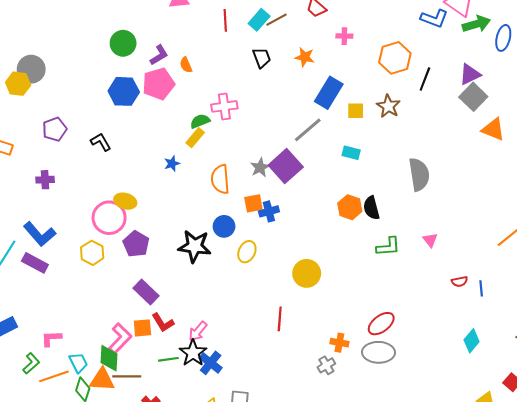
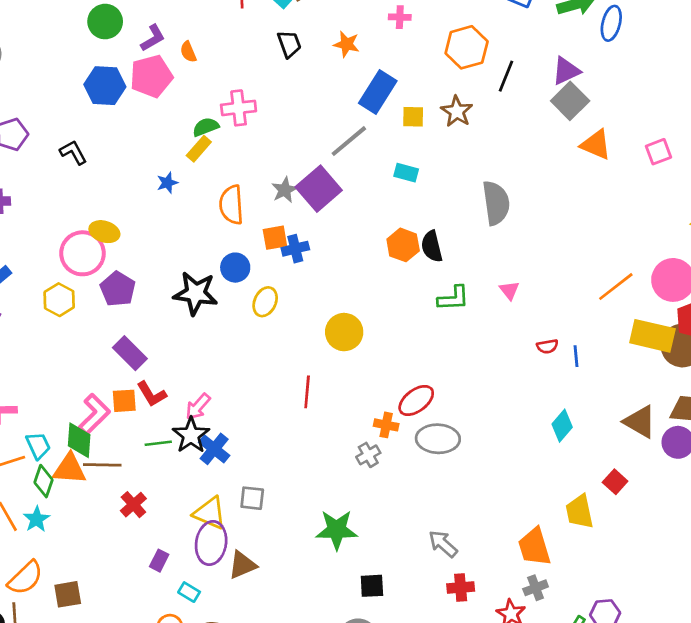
red ellipse: (381, 324) -> (416, 400), moved

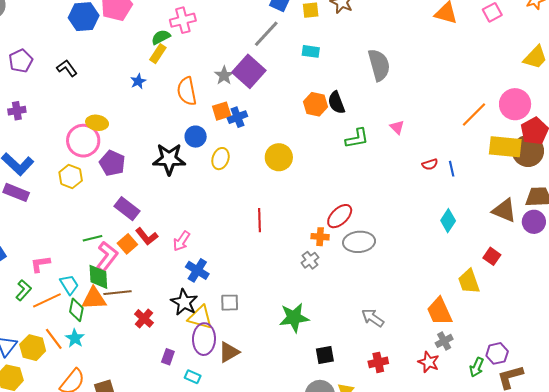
yellow circle: (344, 332) -> (279, 157), moved
orange square: (124, 401) -> (127, 244), turned -30
black star: (191, 435) -> (184, 302), moved
green line: (158, 443) -> (92, 238), moved
red cross: (461, 588) -> (378, 362), moved

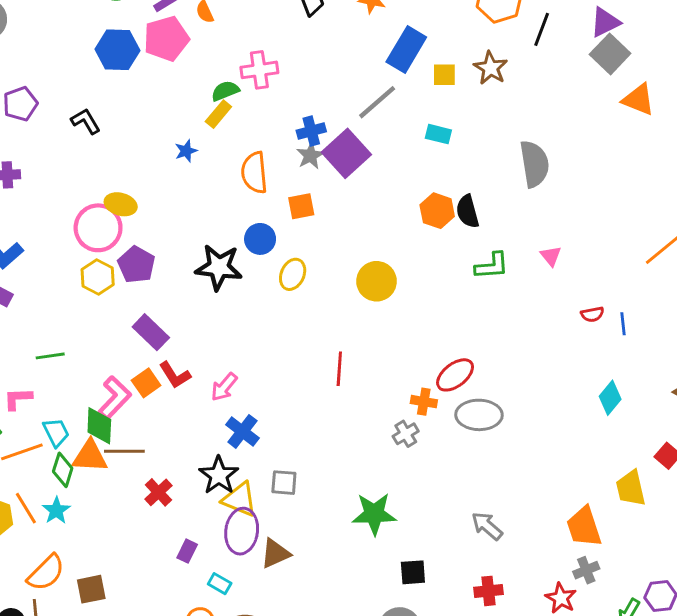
blue cross: (237, 117) -> (311, 131), moved
yellow hexagon: (71, 176) -> (98, 277), moved
green line: (92, 238) -> (50, 356), moved

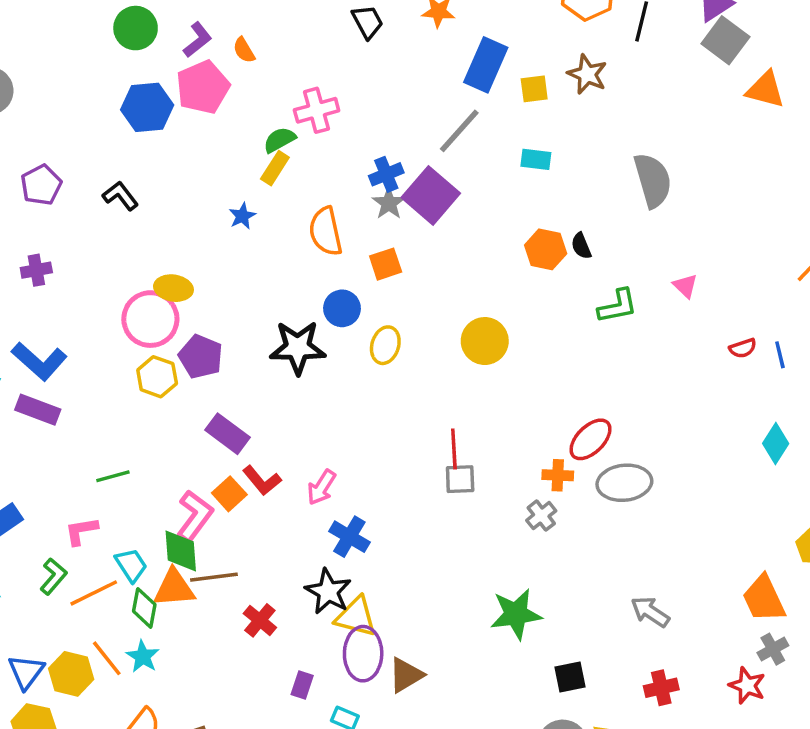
black semicircle: (467, 211) -> (581, 246), size x0.7
gray square: (284, 483) -> (460, 479), moved

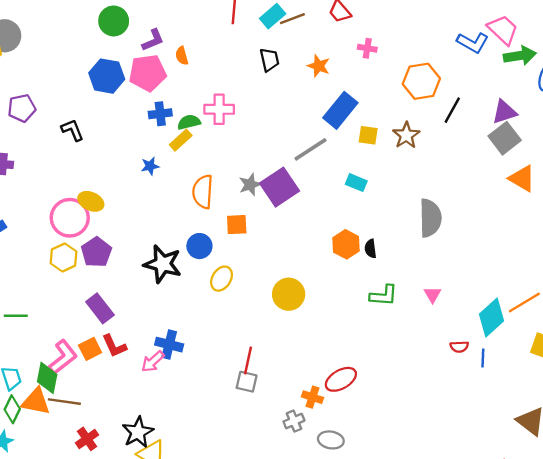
blue cross: (386, 174) -> (160, 114), moved
cyan diamond: (776, 443) -> (492, 317), moved, size x1.4
gray ellipse: (624, 483) -> (331, 440), moved, size x0.7
blue cross: (349, 537) -> (169, 345), moved, turned -32

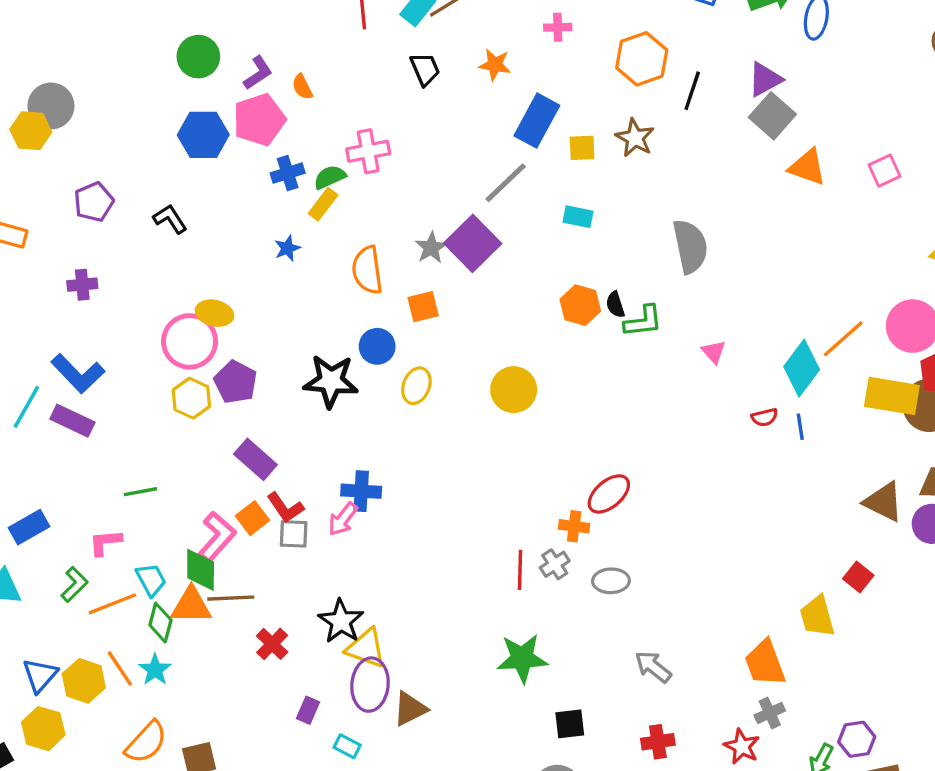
green L-shape: (384, 295) -> (643, 321), moved
red line: (248, 360) -> (520, 570), moved
gray square: (247, 382) -> (294, 534), moved

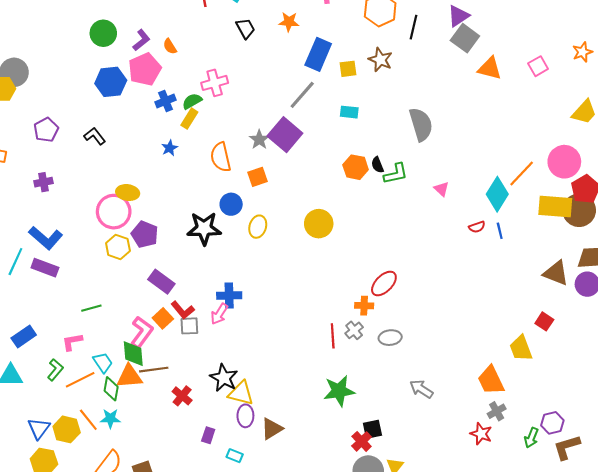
cyan star: (155, 670) -> (110, 419), turned -30
purple ellipse: (370, 685) -> (245, 416), size x0.7
red cross: (658, 742) -> (362, 441), moved, turned -30

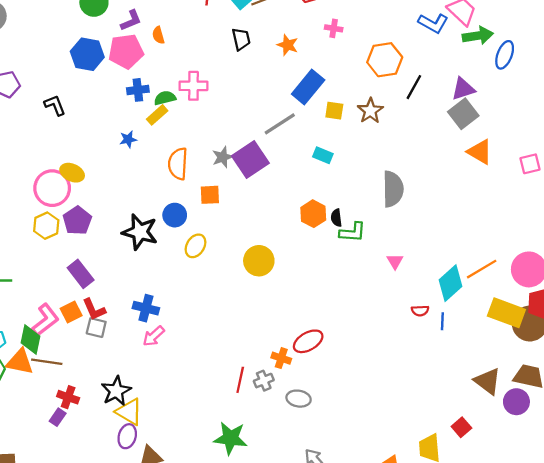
pink arrow: (219, 314) -> (154, 336), moved
red cross: (182, 396) -> (68, 397), turned -36
purple rectangle: (208, 435) -> (58, 417), moved

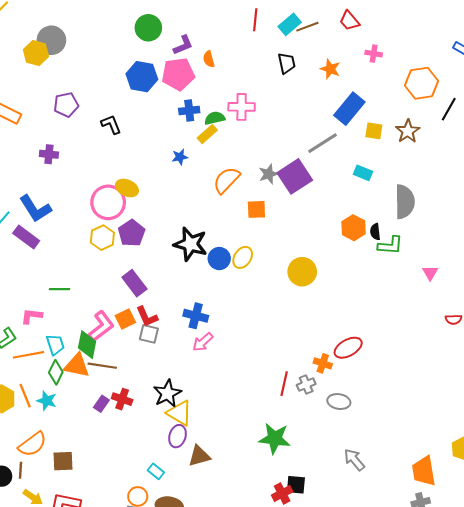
orange semicircle: (178, 164) -> (227, 180), turned 40
gray semicircle: (393, 189) -> (405, 202), moved
blue circle: (175, 215) -> (219, 259), moved
purple rectangle: (58, 417) -> (101, 404), moved

